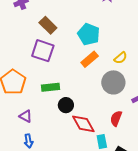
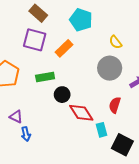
yellow semicircle: (121, 58) -> (115, 42), turned 96
orange rectangle: (90, 59) -> (64, 48), moved
purple triangle: (26, 116) -> (16, 117), moved

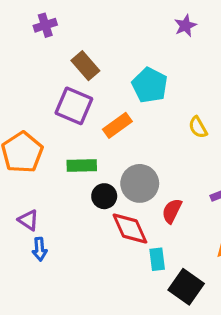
gray circle: (110, 68) -> (140, 183), moved
red semicircle: (115, 105) -> (172, 211), moved

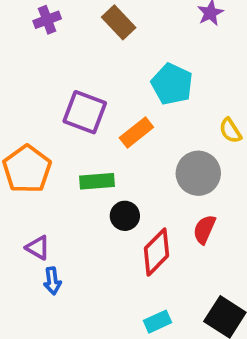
brown rectangle: (85, 66) -> (119, 22), moved
gray circle: (140, 183) -> (198, 173), moved
red diamond: (130, 229) -> (156, 252), turned 72
cyan rectangle: (157, 259) -> (157, 322), moved, turned 75

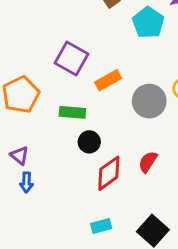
cyan pentagon: (172, 84) -> (148, 23), moved
gray circle: (198, 173) -> (149, 101), moved

